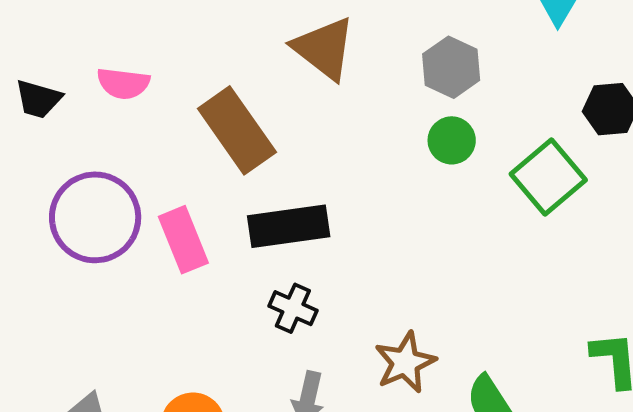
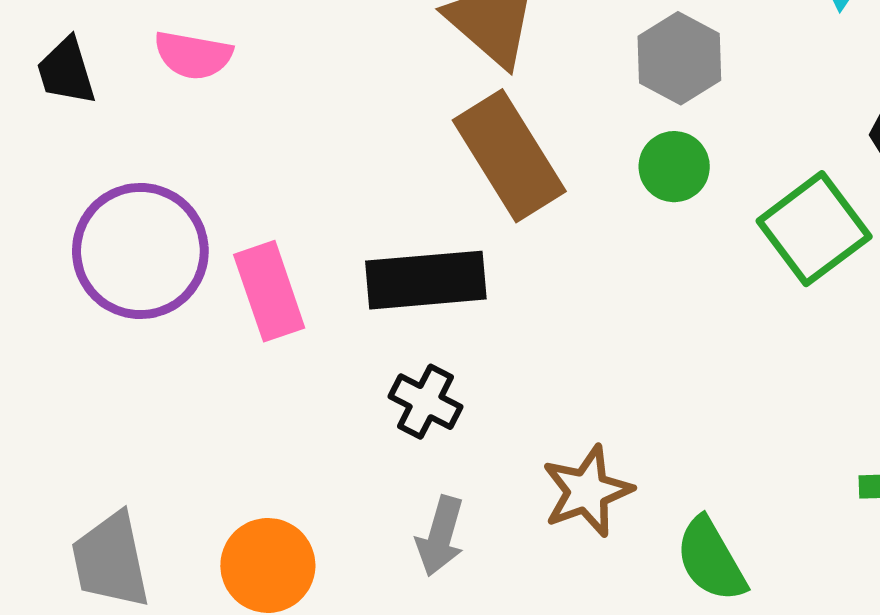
black trapezoid: (38, 99) -> (66, 71), turned 54
brown rectangle: (237, 130) -> (509, 156), moved

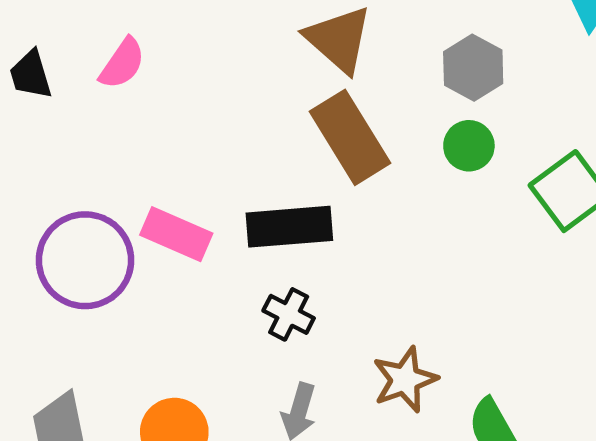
pink semicircle: (193, 55) -> (122, 63), turned -66
purple circle: (140, 251) -> (85, 260), moved
pink rectangle: (269, 291) -> (176, 234), turned -48

